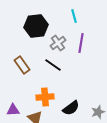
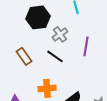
purple line: (81, 43) -> (86, 46), moved

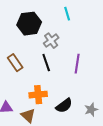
purple line: (86, 46) -> (77, 64), moved
black line: (55, 56) -> (46, 63), turned 36

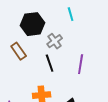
brown rectangle: (15, 63) -> (19, 51), moved

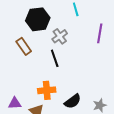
purple line: (81, 64) -> (100, 33), moved

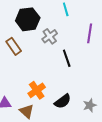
black line: (55, 58) -> (67, 58), moved
orange cross: (47, 90) -> (37, 90), turned -30

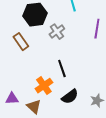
black line: (67, 58) -> (62, 69), moved

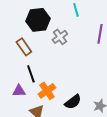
black line: (62, 69) -> (31, 74), moved
purple triangle: (12, 99) -> (19, 91), moved

